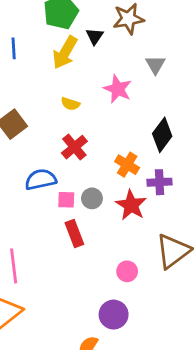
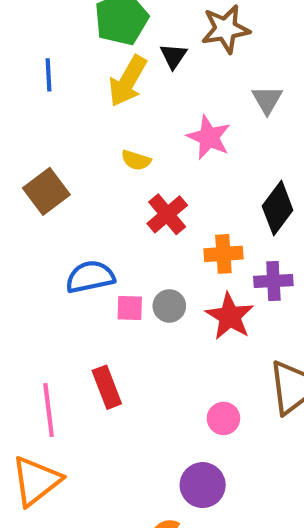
red cross: (74, 147) -> (167, 214), moved
orange cross: (127, 165) -> (223, 254), turned -35
red rectangle: (74, 234) -> (107, 387), moved

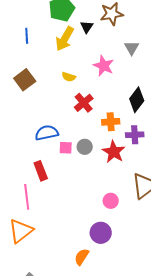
brown square: (46, 191) -> (25, 80), moved
red rectangle: (107, 387) -> (41, 171), moved

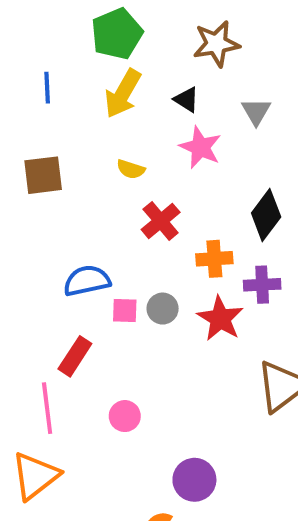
black triangle: (87, 27) -> (186, 100), moved, turned -32
brown square: (25, 80) -> (43, 175), turned 30
red rectangle: (41, 171) -> (75, 356), turned 54
pink circle: (111, 201) -> (125, 416), moved

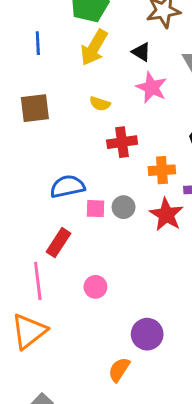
red cross: (161, 221) -> (122, 142), turned 32

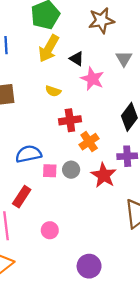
black triangle: (141, 52) -> (77, 59), moved
orange cross: (162, 170) -> (89, 142), moved, turned -30

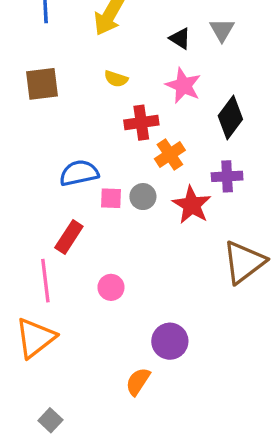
black triangle: (77, 59) -> (180, 38), moved
pink star: (92, 79) -> (183, 86), moved

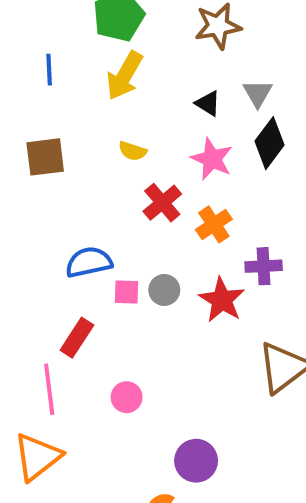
black diamond: (230, 117) -> (270, 143), moved
red cross: (141, 123) -> (162, 203), turned -32
orange cross: (170, 154) -> (214, 224), moved

